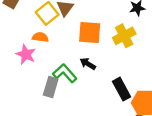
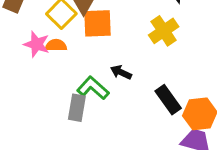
orange square: (90, 33) -> (97, 23), moved
pink star: (26, 54) -> (37, 44), moved

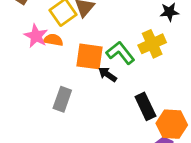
orange square: (97, 23) -> (89, 56), moved
green L-shape: (93, 88) -> (120, 53), moved

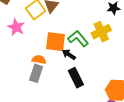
orange semicircle: (53, 40) -> (39, 60), moved
black rectangle: (145, 106) -> (76, 78), moved

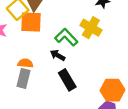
yellow cross: (101, 32) -> (91, 28), turned -30
orange square: (56, 42) -> (31, 22), moved

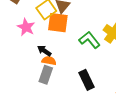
black arrow: (58, 55) -> (44, 51), moved

